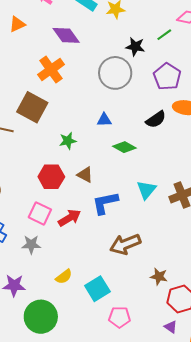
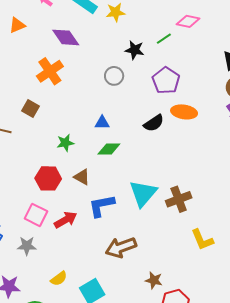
gray circle: (115, 73) -> (114, 76), size x0.6
brown square: (32, 107) -> (30, 109), size x0.6
green diamond: (124, 147) -> (109, 149), moved, turned -30
cyan triangle: (146, 190) -> (143, 193), size x1.4

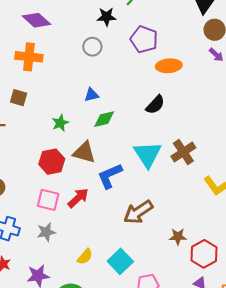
orange cross: (50, 71) -> (29, 57), turned -36
black semicircle: (154, 123) -> (155, 105), moved
brown triangle: (82, 177) -> (84, 152), size x1.4

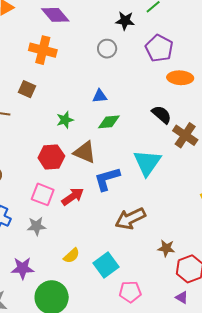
black semicircle: (155, 105) -> (162, 115), turned -100
brown cross: (183, 152) -> (185, 135), moved, turned -30

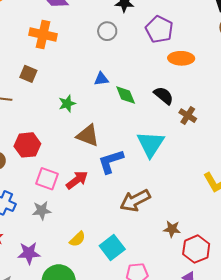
green diamond: (109, 122) -> (126, 95), moved, turned 75
brown cross: (185, 135) -> (188, 116), size x0.7
red hexagon: (51, 157) -> (27, 145), moved

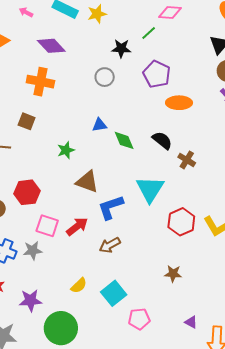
brown arrow: (135, 200) -> (110, 245), moved, size x0.7
gray star: (42, 211) -> (33, 250), moved
red hexagon: (196, 249) -> (181, 222), moved

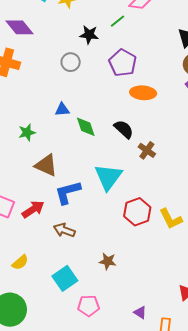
brown arrow: (110, 245) -> (64, 230), turned 45
brown star: (173, 274) -> (108, 261), moved
yellow semicircle: (79, 286) -> (20, 262), moved

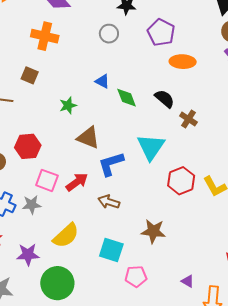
blue triangle: (62, 110) -> (102, 81), turned 35
brown star: (108, 261) -> (153, 231), size x1.4
yellow semicircle: (20, 262) -> (66, 236), size x1.6
cyan square: (65, 278) -> (111, 250), turned -35

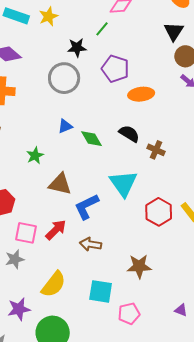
gray circle: (109, 34) -> (64, 78), size x1.6
blue triangle: (102, 81) -> (65, 126), turned -42

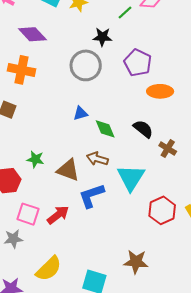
green line: (102, 29) -> (125, 12), moved
green star: (35, 156) -> (35, 159), moved, turned 30
brown arrow: (91, 244) -> (97, 159), moved

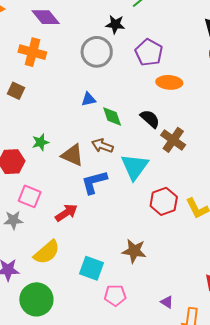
brown cross: (168, 149) -> (173, 140), size x1.4
green star: (35, 159) -> (40, 142), turned -30
red arrow: (58, 215) -> (66, 213), moved

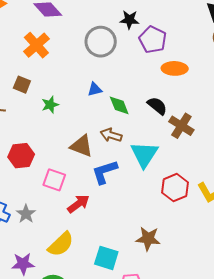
black star: (115, 24) -> (129, 20), moved
orange cross: (32, 52) -> (36, 45), turned 36
green star: (40, 142) -> (50, 105), moved
pink square: (30, 196) -> (54, 180), moved
gray star: (13, 220) -> (26, 214), turned -30

